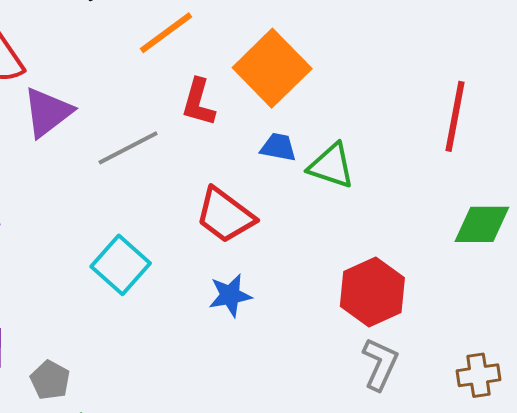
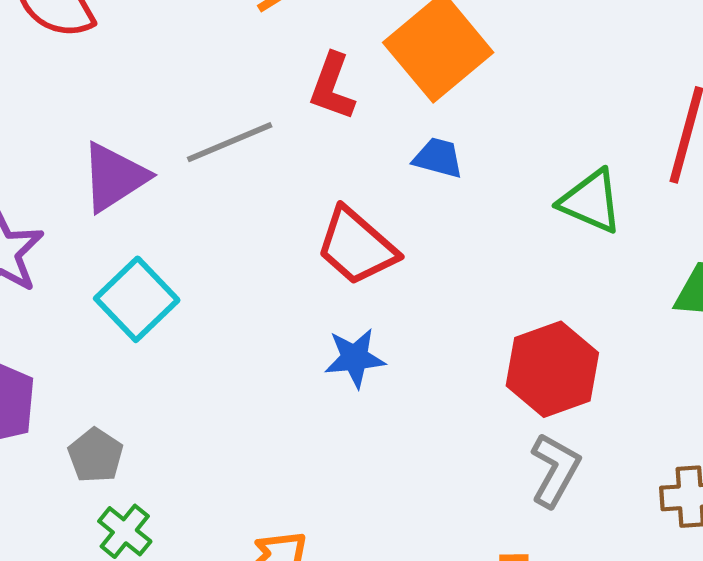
purple triangle: (48, 112) -> (114, 177), moved
green triangle: (331, 166) -> (591, 201), moved
cyan square: (121, 265) -> (137, 299), moved

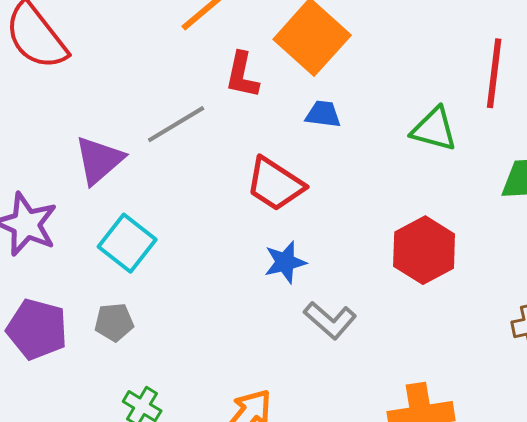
gray pentagon: (96, 455) -> (114, 322), moved, turned -30
gray L-shape: (555, 470) -> (330, 320), moved, turned 110

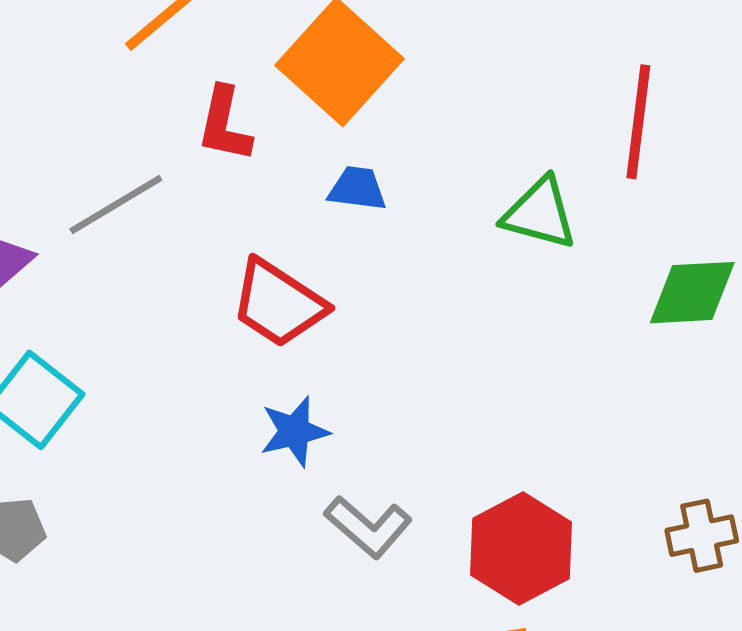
red hexagon: (424, 250) -> (521, 548), moved

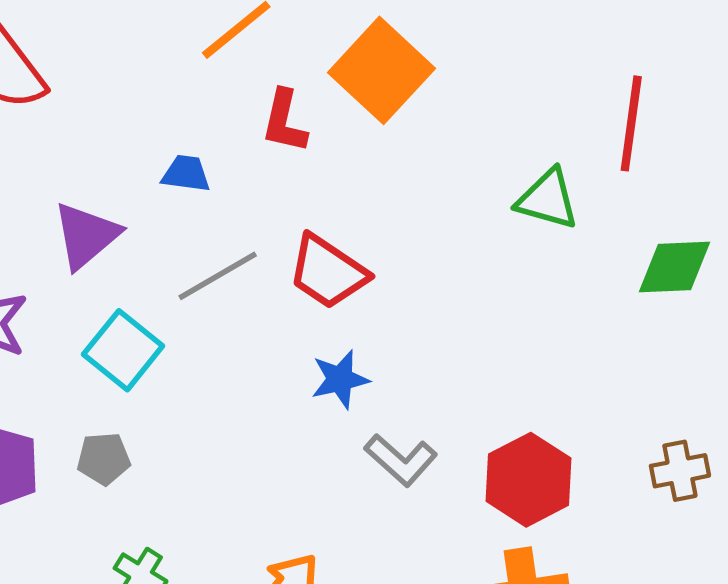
blue trapezoid: (357, 189) -> (186, 174), moved
gray line: (116, 205) -> (218, 276), moved

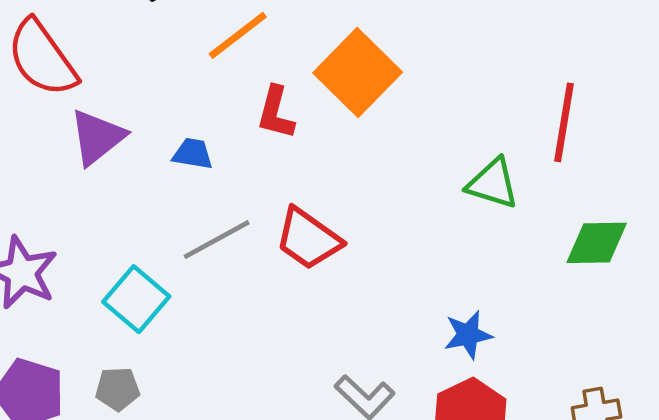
purple triangle: (86, 235) -> (97, 137), moved
blue star: (340, 379) -> (468, 335), moved

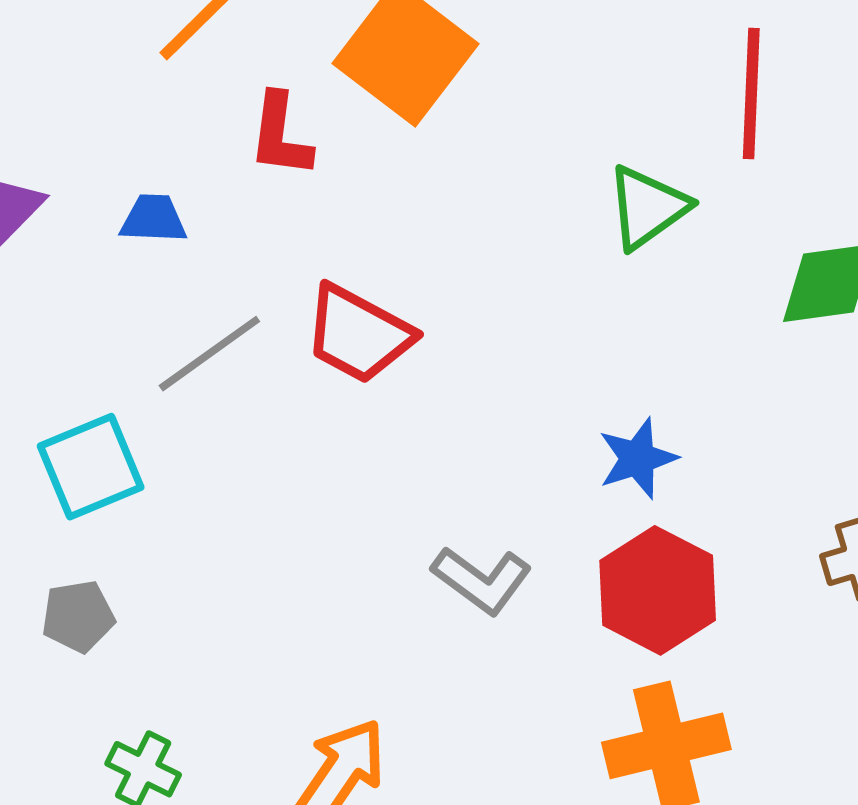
green triangle: (493, 184) -> (647, 207), turned -46
cyan square: (136, 299) -> (91, 467), turned 34

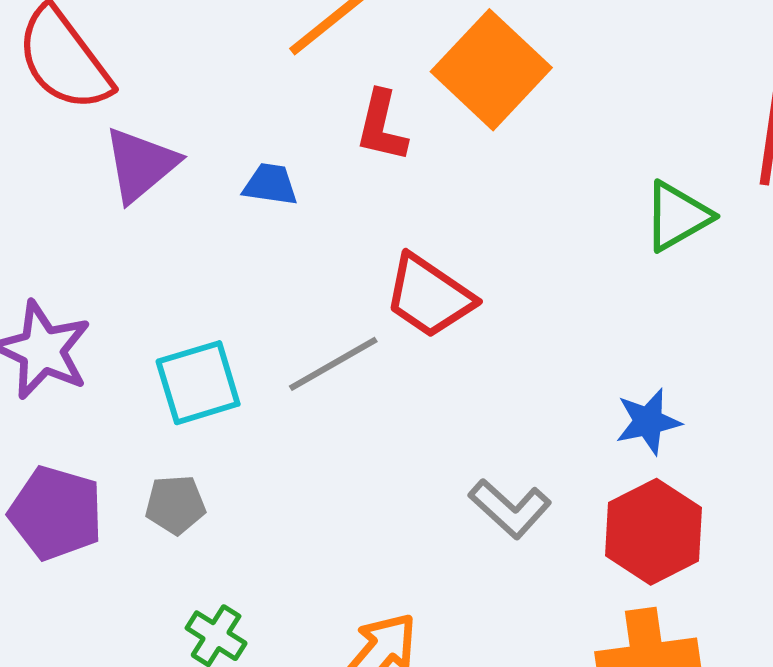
gray line: (209, 354) -> (333, 364), moved

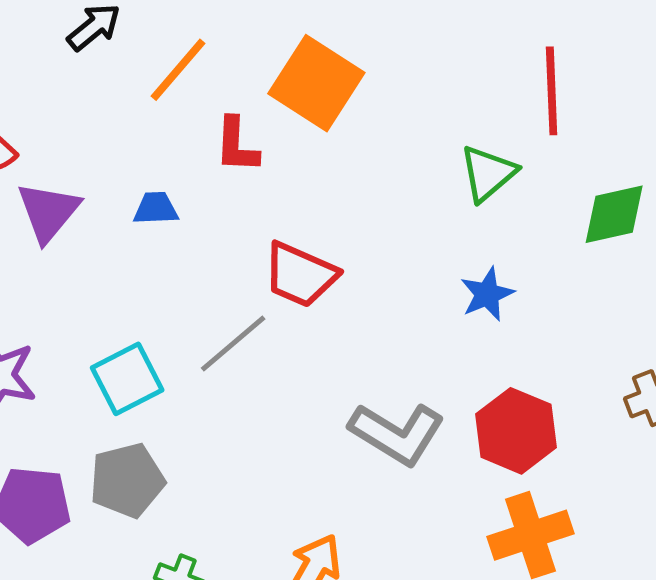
blue star: (648, 422) -> (487, 294), moved
gray pentagon: (175, 505) -> (127, 480), size x1.5
gray L-shape: (510, 509) -> (397, 434), size x1.4

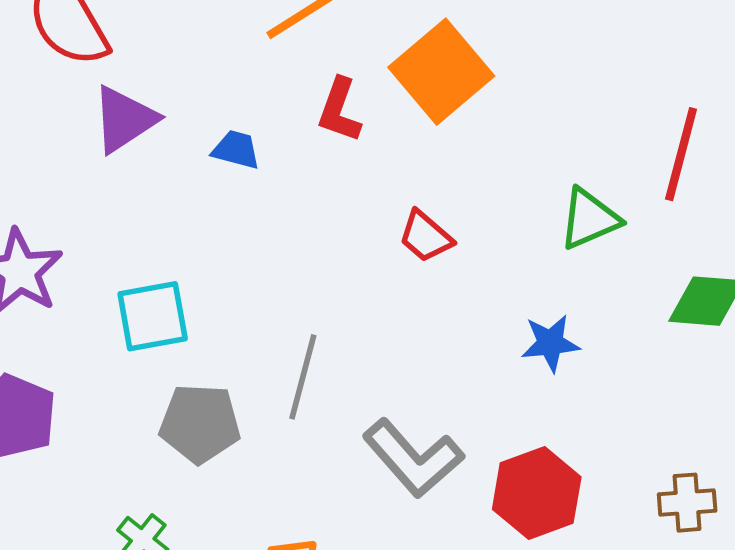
red trapezoid: (300, 275) -> (426, 236), moved, size x0.7
gray line: (233, 343) -> (303, 377), moved, turned -52
gray pentagon: (127, 480) -> (200, 423), moved

